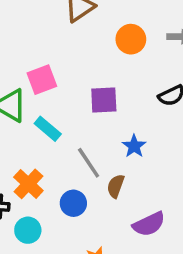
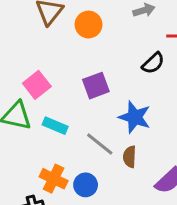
orange circle: (131, 39) -> (89, 25), moved
blue star: (134, 146) -> (135, 117), size x1.5
blue circle: (73, 203) -> (86, 185), moved

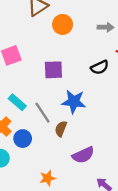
blue star: (135, 117) -> (74, 102), turned -30
cyan rectangle: (55, 126) -> (17, 102), moved

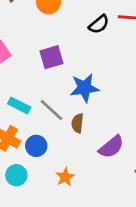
black semicircle: (100, 67) -> (99, 24), moved
orange star: (48, 178) -> (65, 177), moved

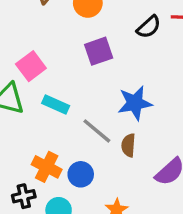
purple square: (51, 57) -> (99, 51), moved
cyan rectangle: (19, 106) -> (56, 105), moved

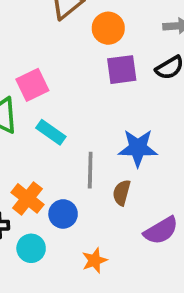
purple square: (99, 51) -> (122, 70), moved
gray line: (97, 131) -> (90, 170), turned 40

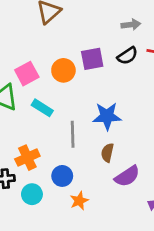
orange circle: (108, 28) -> (63, 70), moved
brown semicircle: (122, 193) -> (107, 153), moved
orange cross: (27, 198) -> (27, 158), turned 30
blue circle: (63, 214) -> (62, 176), moved

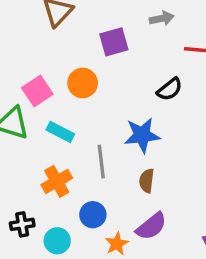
black semicircle: (127, 56) -> (170, 89), moved
purple square: (92, 59) -> (114, 42), moved
orange cross: (27, 158) -> (57, 181), moved
purple semicircle: (127, 176) -> (151, 226), moved

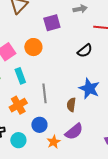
cyan rectangle: (60, 132) -> (20, 76), turned 42
blue star: (142, 135) -> (89, 89), moved, turned 30

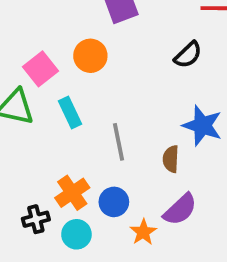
orange cross: (18, 105) -> (72, 193), moved

